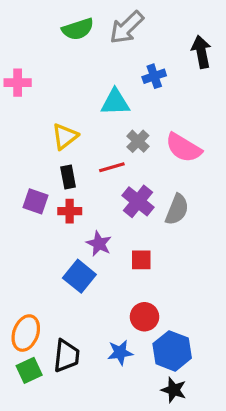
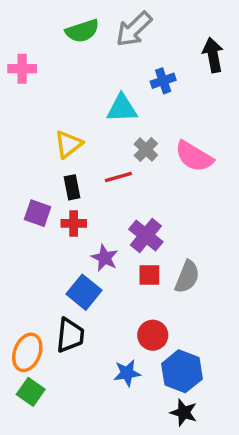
pink cross: (18, 83) -> (22, 69), moved
purple cross: (138, 201) -> (146, 235), moved
gray semicircle: (177, 209) -> (187, 277), moved
black trapezoid: (66, 356) -> (70, 335), moved
green square: (29, 370) -> (31, 392), turned -30

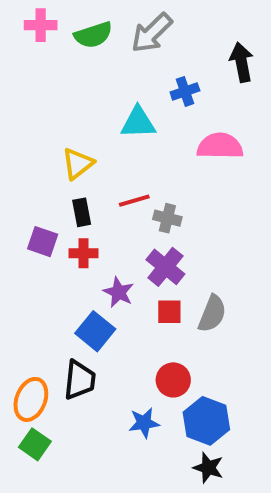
pink cross: (22, 69) -> (41, 25), moved
gray cross: (146, 150) -> (167, 218), moved, turned -30
pink semicircle: (194, 156) -> (220, 146), moved, turned 150

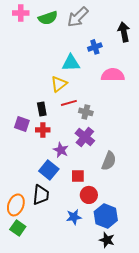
yellow triangle: (78, 164) -> (59, 84), moved
red square: (169, 312) -> (78, 176), moved

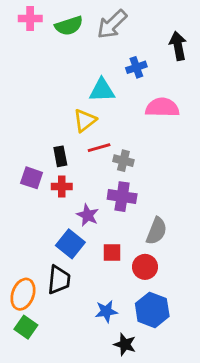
purple cross: (85, 137) -> (122, 197), turned -30
red circle: (89, 195) -> (145, 267), moved
black star: (107, 240) -> (125, 344), moved

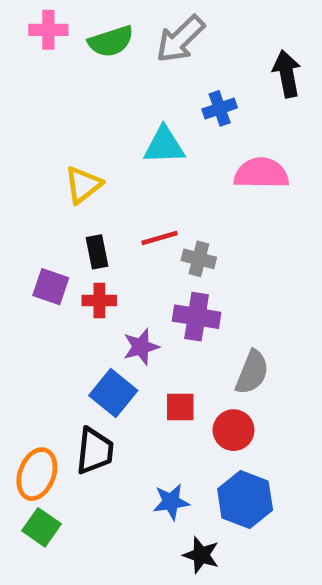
yellow triangle: (85, 120) -> (83, 185), moved
purple star: (88, 215) -> (141, 347), turned 30

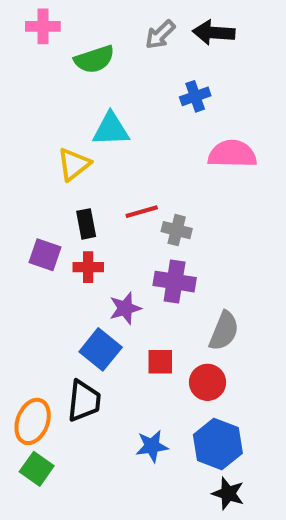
gray arrow: (180, 39) -> (160, 35), size x0.7
green semicircle: (111, 41) -> (94, 59), moved
black arrow: (287, 74) -> (214, 33), moved, turned -75
cyan triangle: (164, 145) -> (111, 129), moved
black star: (201, 555) -> (228, 493), moved

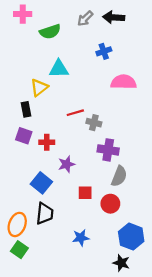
black rectangle: (86, 224) -> (26, 109), moved
purple cross: (175, 282) -> (108, 150), moved
blue square: (101, 349) -> (41, 183), moved
blue hexagon: (218, 444) -> (131, 237), moved

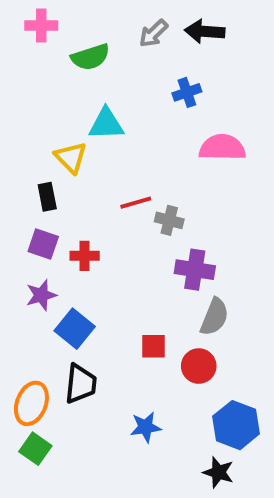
yellow triangle: (39, 87) -> (71, 157), turned -36
purple star: (67, 164) -> (41, 295), moved

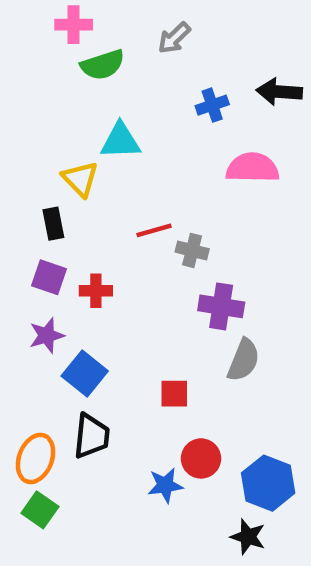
pink cross: (41, 26) -> (74, 25), moved
black arrow: (205, 31) -> (279, 92), moved
red circle: (199, 366) -> (201, 458), moved

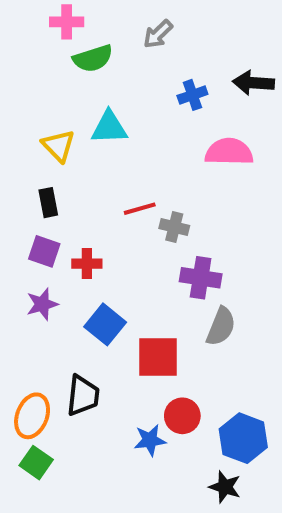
yellow triangle: (80, 179) -> (58, 146), moved
blue square: (85, 373) -> (105, 324), moved
red square: (174, 394) -> (158, 357), size x1.6

